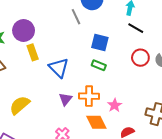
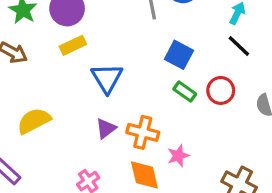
yellow rectangle: (33, 52) -> (73, 45), turned 70
red circle: (140, 58) -> (221, 90), moved
green rectangle: (99, 65) -> (185, 92), moved

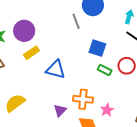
blue triangle: (107, 78) -> (56, 69), turned -35
purple triangle: (106, 128) -> (60, 110), moved

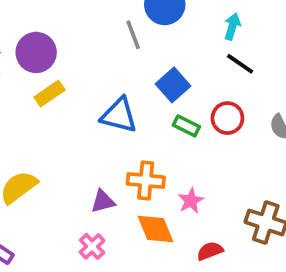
blue square: (97, 48) -> (173, 85), turned 30
blue triangle: (56, 69) -> (119, 115), moved
purple triangle: (60, 110) -> (103, 201), turned 32

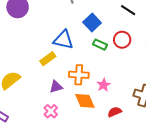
yellow rectangle: (50, 93) -> (48, 59), moved

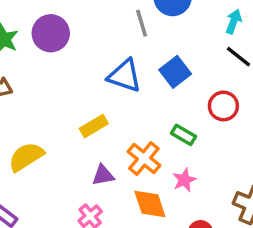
blue triangle: (63, 40) -> (125, 76), moved
green rectangle: (100, 45) -> (184, 135), moved
orange cross: (79, 75) -> (144, 159), turned 30

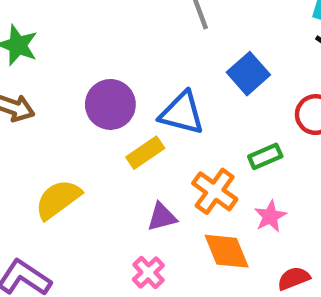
purple circle: (51, 33) -> (110, 104), moved
blue triangle: (125, 76) -> (182, 113), moved
green rectangle: (184, 135) -> (265, 156), turned -50

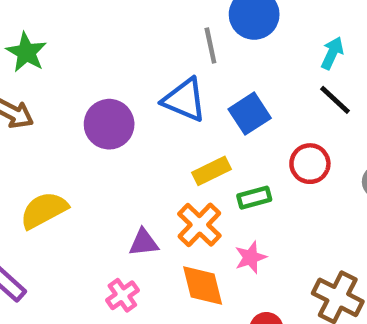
blue triangle: (182, 113) -> (184, 100), moved
yellow rectangle: (145, 153) -> (212, 171), moved

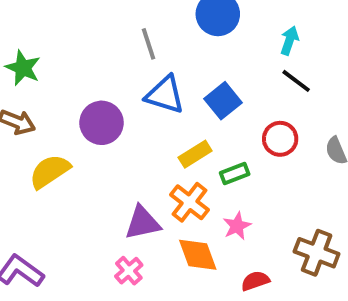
gray line: (210, 45) -> (148, 44), moved
yellow semicircle: (44, 210) -> (50, 171), moved
purple triangle: (144, 243) -> (142, 223), size x1.4

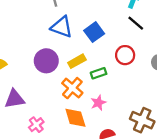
purple circle: (102, 123) -> (46, 61), moved
purple triangle: (142, 223) -> (15, 99), moved

